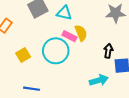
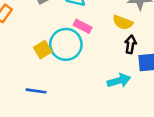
yellow semicircle: (81, 33) -> (123, 22), moved, turned 133
yellow square: (23, 55) -> (43, 50), moved

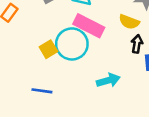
pink rectangle: (83, 26) -> (89, 26), size x1.6
cyan arrow: (119, 81) -> (108, 80), moved

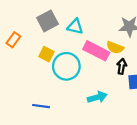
pink rectangle: (89, 26) -> (96, 51), moved
yellow square: (48, 49) -> (46, 54), moved, turned -32

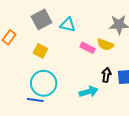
pink rectangle: (96, 51) -> (88, 48), size x0.6
cyan circle: (66, 66) -> (44, 83), moved
black arrow: (122, 66) -> (106, 75), moved

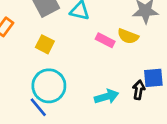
black arrow: (106, 75) -> (139, 90), moved
blue line: (35, 100) -> (38, 107), turned 42

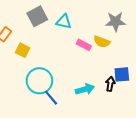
yellow square: (45, 44) -> (23, 50), moved
blue line: (38, 107) -> (51, 98), moved

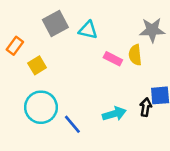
yellow semicircle: (102, 42) -> (135, 55), turned 63
yellow square: (23, 50) -> (37, 65), turned 32
cyan circle: (39, 81) -> (41, 107), moved

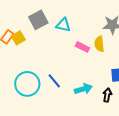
yellow square: (37, 65) -> (18, 38), moved
black arrow: (146, 107) -> (107, 95), moved
blue line: (72, 124) -> (54, 81), moved

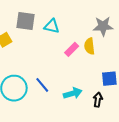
gray square: (38, 20) -> (25, 21), turned 36
pink rectangle: (82, 47) -> (72, 49), turned -72

